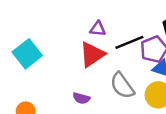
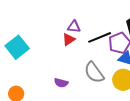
red triangle: (92, 54) -> (69, 39), moved, size x0.6

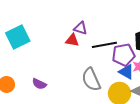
red triangle: (69, 39) -> (72, 40), turned 32
purple semicircle: (61, 83) -> (39, 84), moved

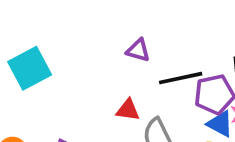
red triangle: (72, 40) -> (128, 110), moved

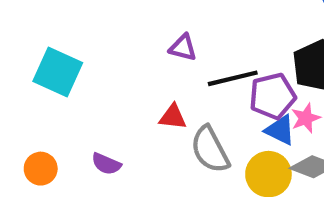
cyan square: (30, 68) -> (58, 72), turned -36

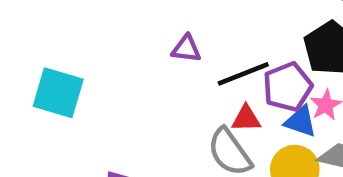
red triangle: (173, 117) -> (246, 119), moved

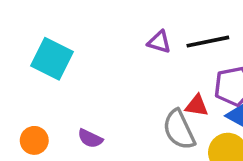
black line: (243, 74) -> (208, 42), moved

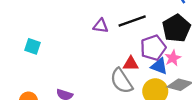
cyan square: (52, 59) -> (33, 46), size x0.6

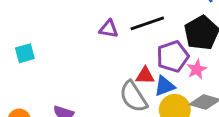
cyan square: (33, 46) -> (25, 53), turned -35
blue triangle: (159, 66) -> (165, 86), moved, turned -42

